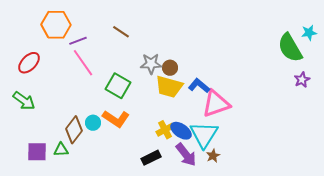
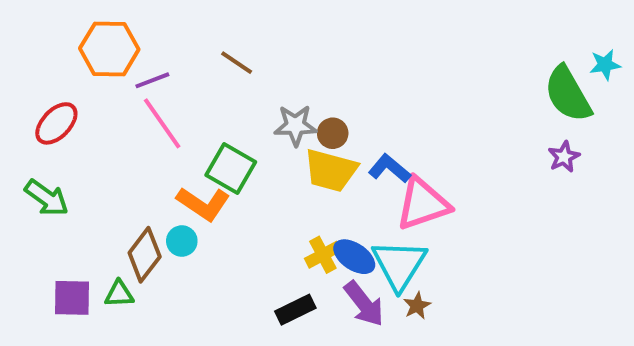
purple star: (302, 80) -> (564, 157), moved
orange L-shape: (116, 119) -> (203, 204), moved

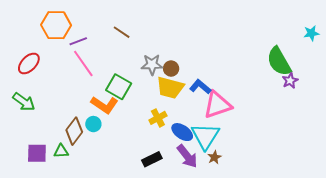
green semicircle: (568, 94) -> (279, 61), moved
yellow cross: (323, 255) -> (158, 118), moved

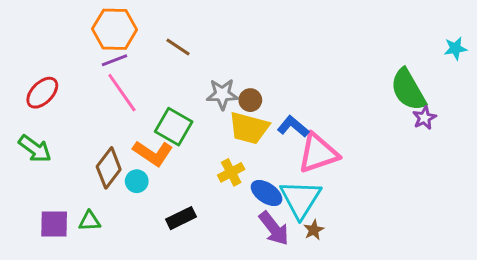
orange hexagon: (56, 25) -> (115, 29), moved
brown diamond: (74, 131) -> (109, 168), moved
black rectangle: (152, 159) -> (181, 218), moved

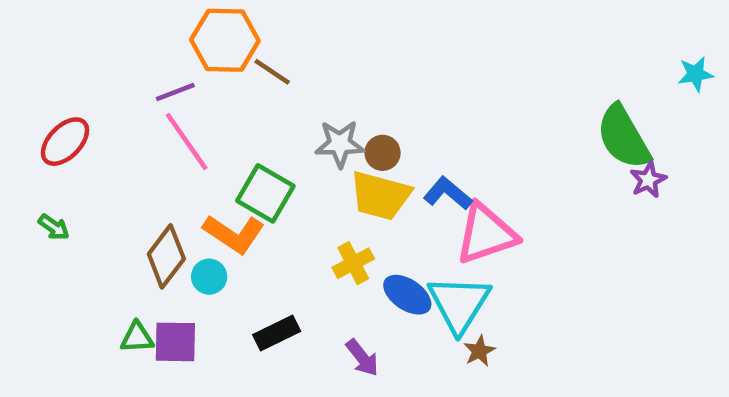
orange hexagon: (115, 29) -> (225, 40), moved
green arrow: (35, 149) -> (54, 227), size x0.6
purple square: (54, 224) -> (175, 342), moved
purple arrow: (274, 228) -> (362, 358), moved, size x0.7

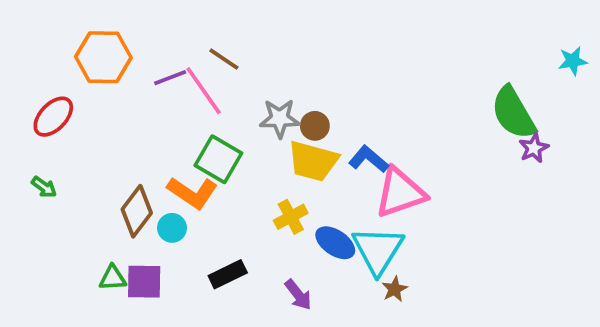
orange hexagon: (225, 40) -> (103, 57), moved
purple line: (175, 92) -> (170, 78), moved
pink line: (187, 142) -> (204, 91), moved

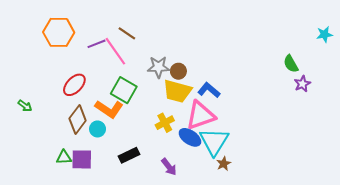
green semicircle: (513, 113) -> (291, 64), size x0.6
red ellipse: (53, 117) -> (74, 85), moved
pink triangle: (400, 193) -> (200, 115), moved

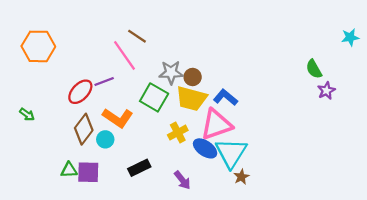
orange hexagon: (59, 32) -> (38, 46), moved
purple line: (96, 44) -> (104, 82), moved
green square: (124, 90) -> (154, 97), moved

